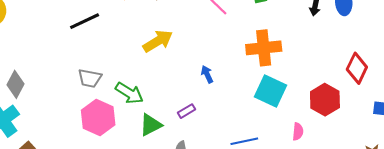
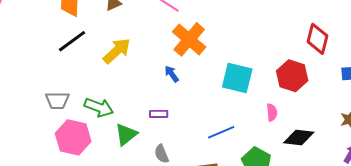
black line: (85, 21) -> (72, 41), moved
orange cross: (264, 48) -> (189, 39), moved, turned -32
purple rectangle: (187, 111) -> (159, 114), turned 42

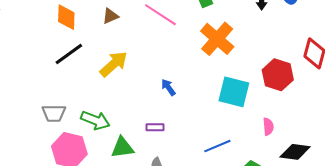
orange cross: (189, 39) -> (217, 39), moved
red hexagon: (292, 76) -> (278, 75), moved
green triangle: (126, 134) -> (122, 148), turned 30

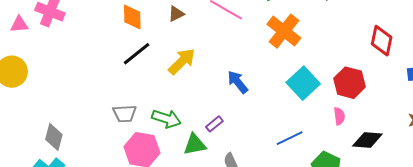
red hexagon: (278, 75) -> (349, 83), moved
blue arrow: (168, 87) -> (238, 82), size x1.4
cyan square: (234, 92) -> (303, 83), turned 36
purple rectangle: (155, 127) -> (214, 124), moved, turned -36

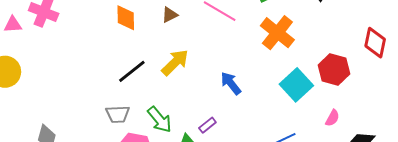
black line: (137, 54) -> (132, 71), moved
red hexagon: (349, 83) -> (334, 69), moved
pink semicircle: (339, 116) -> (332, 118), turned 36
green arrow: (166, 119) -> (159, 120), turned 32

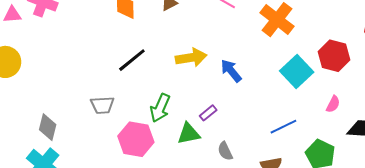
yellow arrow: (175, 62) -> (191, 58), moved, turned 36
gray trapezoid: (118, 114) -> (102, 105), moved
green arrow: (159, 120) -> (160, 108), turned 64

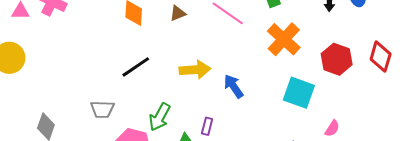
red hexagon: (334, 56) -> (337, 59), moved
cyan square: (297, 72) -> (299, 93), turned -32
purple rectangle: (208, 113) -> (207, 126), turned -42

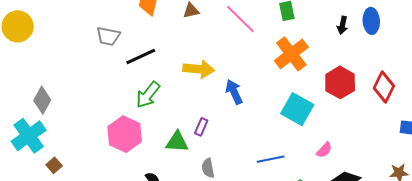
gray trapezoid: (102, 109) -> (108, 36), moved
green arrow: (160, 117) -> (148, 95), moved

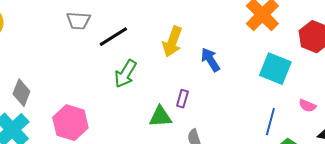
yellow arrow: (199, 69) -> (172, 42), turned 112
pink hexagon: (125, 134) -> (70, 123), moved
pink semicircle: (324, 150) -> (307, 106), turned 78
blue line: (271, 159) -> (270, 122), moved, turned -56

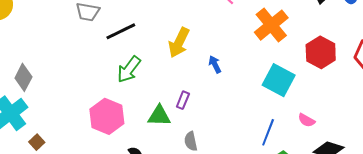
blue arrow: (210, 60) -> (215, 64), size x0.7
pink hexagon: (70, 123) -> (107, 116), moved

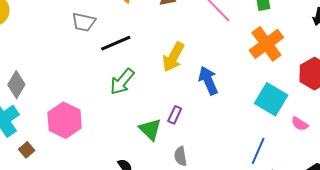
blue arrow: (215, 64) -> (208, 81), size x1.6
pink hexagon: (107, 116) -> (65, 120), moved
green triangle: (159, 116) -> (150, 129), turned 40
pink semicircle: (307, 120) -> (300, 124), moved

